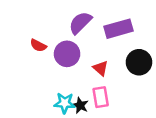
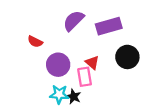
purple circle: (67, 54) -> (58, 65), moved
pink rectangle: (101, 97) -> (85, 77), moved

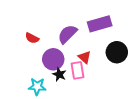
purple semicircle: (74, 21) -> (67, 34), moved
cyan star: (59, 94) -> (37, 87), moved
black star: (74, 97) -> (59, 74), moved

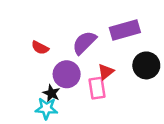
red triangle: (85, 57) -> (106, 72), turned 40
black star: (59, 74) -> (51, 93), moved

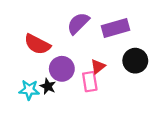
purple semicircle: (84, 43) -> (78, 23), moved
red semicircle: (40, 48) -> (37, 44), size x1.6
cyan star: (46, 108) -> (29, 90), moved

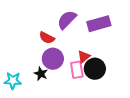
red semicircle: (37, 44) -> (47, 38), moved, size x0.7
black circle: (135, 61) -> (95, 69), moved
cyan star: (29, 90) -> (13, 81), moved

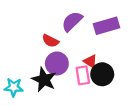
red triangle: (84, 57) -> (90, 61), turned -48
black star: (41, 74) -> (44, 80), size x1.6

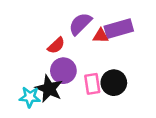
red semicircle: (50, 41) -> (56, 45), turned -70
red triangle: (90, 61) -> (101, 36), moved, turned -32
cyan star: (14, 87) -> (30, 97), moved

